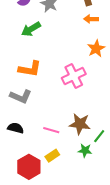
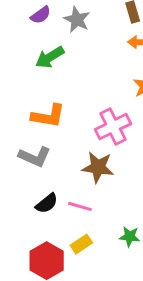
brown star: (80, 124) -> (98, 167), moved
black semicircle: (16, 128) -> (47, 203), moved, turned 126

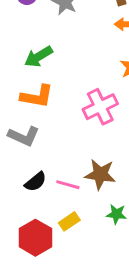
green arrow: (50, 57) -> (38, 57), moved
brown star: (98, 167) -> (100, 174), moved

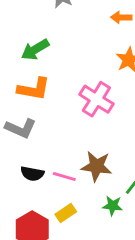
pink cross: (100, 107) -> (96, 99), turned -32
black semicircle: (35, 182) -> (32, 174), turned 50

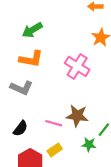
black semicircle: (32, 174) -> (20, 128), moved, turned -63

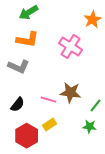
green star: (89, 145) -> (90, 127), moved

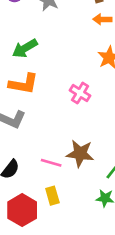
pink cross: (71, 47) -> (80, 93), size x0.7
yellow rectangle: (50, 125) -> (52, 196), turned -72

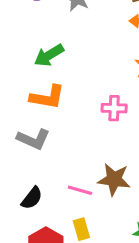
pink cross: (80, 93) -> (114, 108), turned -30

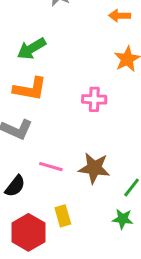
pink line: (80, 190) -> (51, 167), moved

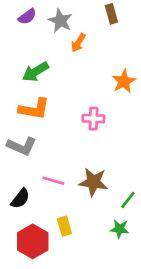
orange arrow: (120, 16) -> (78, 43), moved, turned -60

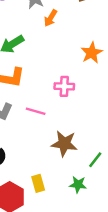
pink line: (53, 181) -> (36, 111), moved
green star: (120, 229) -> (78, 185), moved

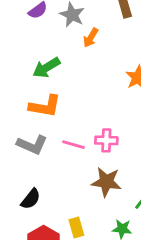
pink cross: (64, 86) -> (106, 140), moved

